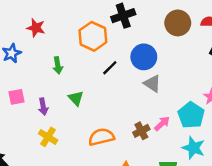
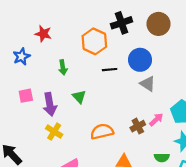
brown circle: (178, 23) -> (158, 24), moved
black line: (110, 68) -> (110, 70), turned 40
purple arrow: (43, 107) -> (50, 104), size x1.5

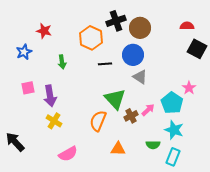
brown circle: (158, 24) -> (140, 28), moved
green triangle: (79, 97) -> (115, 99), moved, size x1.6
orange semicircle: (102, 132) -> (98, 121), turned -55

